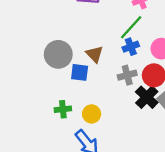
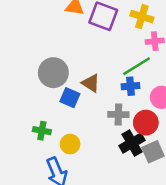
brown triangle: (95, 54) -> (91, 83), turned -30

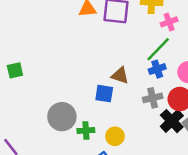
gray circle: (53, 73) -> (62, 117), moved

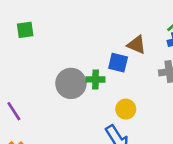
green cross: (86, 130) -> (96, 79), moved

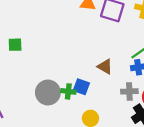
blue square: (118, 63) -> (81, 87), moved

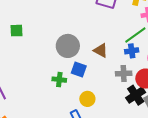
green cross: (68, 91) -> (59, 80), moved
gray circle: (48, 93) -> (68, 46), moved

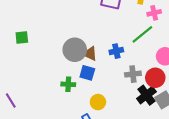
brown triangle: (101, 50) -> (90, 54), moved
blue cross: (132, 51) -> (116, 51), moved

